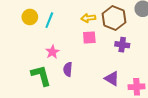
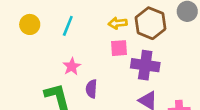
yellow circle: (30, 17) -> (30, 24), moved
purple cross: (122, 45) -> (145, 65), moved, size x1.5

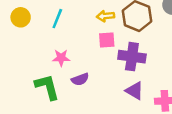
pink star: (72, 66) -> (61, 58), turned 30
purple semicircle: (91, 89) -> (80, 79), turned -114

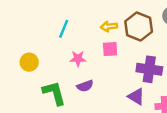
yellow circle: (21, 17) -> (29, 62), moved
purple cross: (132, 57) -> (149, 69), moved
pink star: (61, 58) -> (78, 59), moved

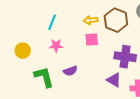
pink star: (78, 59) -> (56, 46), moved

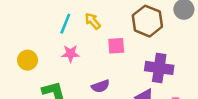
yellow arrow: (91, 20) -> (93, 21), moved, turned 56
purple semicircle: (70, 71) -> (100, 86), moved

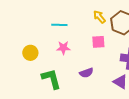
yellow arrow: (93, 21) -> (99, 17), moved
cyan line: (65, 24) -> (59, 25), turned 70

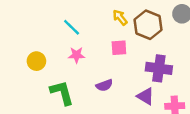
cyan line: (59, 25) -> (72, 27), turned 42

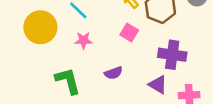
pink square: (119, 48) -> (129, 33), turned 35
yellow circle: (36, 61) -> (40, 27), moved, size x1.6

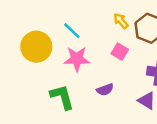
pink star: (83, 40) -> (77, 59), size x1.5

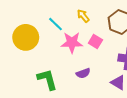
yellow arrow: (121, 21) -> (83, 16), moved
pink star: (77, 59) -> (72, 43), moved

